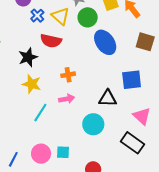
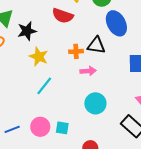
black star: (28, 57) -> (27, 31), moved
black triangle: (108, 98) -> (96, 45), moved
pink arrow: (67, 99) -> (88, 71), moved
blue line: (13, 159) -> (12, 129), turned 35

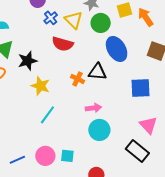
orange cross: (76, 51) -> (77, 79), turned 32
pink arrow: (88, 71) -> (93, 108), moved

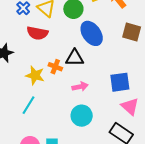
yellow star: (40, 86) -> (35, 75), moved
blue square: (140, 88) -> (120, 82), moved
pink arrow: (93, 108) -> (80, 87), moved

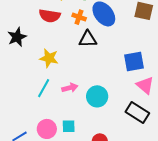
orange cross: (55, 67) -> (79, 17), moved
pink arrow: (80, 87) -> (70, 88), moved

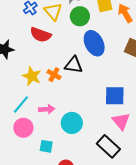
orange cross: (79, 17) -> (54, 75), moved
cyan square: (69, 126) -> (46, 146), moved
pink circle: (47, 129) -> (23, 128), moved

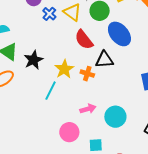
red semicircle: (41, 35) -> (84, 40), moved, turned 45
yellow star: (32, 76) -> (64, 69), moved, turned 30
cyan line: (21, 105) -> (51, 91), moved

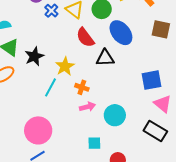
orange cross: (87, 74) -> (82, 87), moved
pink circle: (69, 132) -> (38, 130), moved, size x1.4

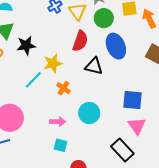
red semicircle: (85, 37) -> (80, 41), turned -140
pink arrow: (87, 107) -> (58, 122), moved
cyan circle: (115, 115) -> (89, 113), moved

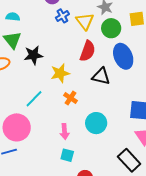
cyan line: (33, 80) -> (34, 99), moved
pink arrow: (58, 122) -> (65, 132), turned 84

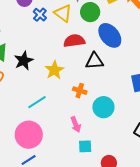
red semicircle: (88, 51) -> (74, 41), turned -100
orange cross: (71, 98) -> (80, 91), moved
cyan line: (34, 99) -> (37, 102), turned 30

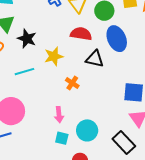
black star: (24, 61) -> (27, 39), turned 30
cyan line: (37, 102) -> (24, 72), moved
cyan circle: (103, 107) -> (87, 130), moved

